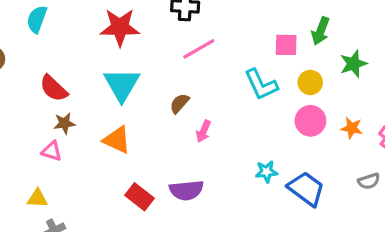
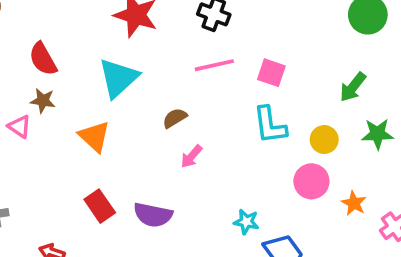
pink square: (286, 45) -> (271, 73), moved

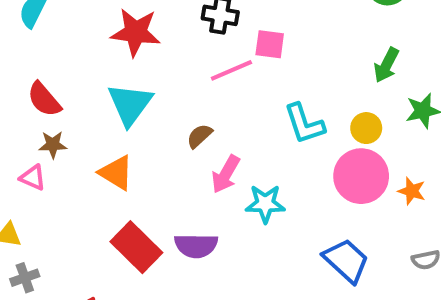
pink square: (271, 73) -> (270, 44), moved
pink arrow: (191, 156) -> (226, 174), size x1.4
pink circle: (311, 181) -> (361, 176), size x1.4
red rectangle: (100, 206) -> (136, 247), size x1.4
cyan star: (246, 222) -> (265, 204), moved, size x1.4

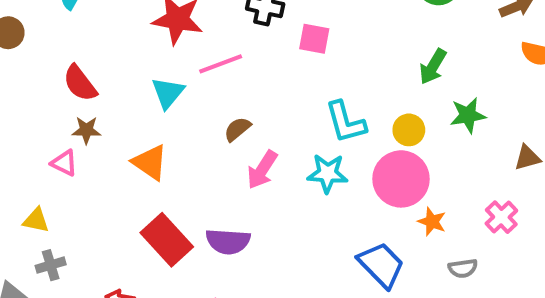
pink line: (231, 70) -> (221, 64), moved
cyan triangle: (130, 104) -> (168, 93), size x0.7
orange star: (412, 191) -> (432, 222), moved
cyan star: (265, 204) -> (328, 173), moved

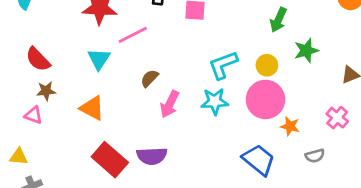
cyan L-shape: (346, 122) -> (223, 65), turned 92

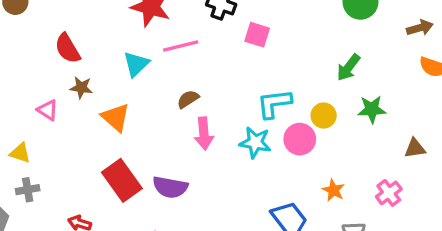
brown star: (46, 91) -> (81, 88), moved
pink circle: (265, 99) -> (300, 139), moved, size x0.7
pink arrow: (170, 104) -> (204, 134), turned -44

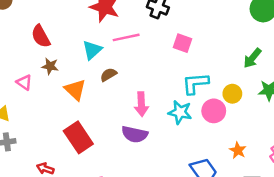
pink square: (257, 35) -> (183, 43), moved
brown semicircle: (188, 99) -> (108, 75), moved
purple semicircle: (170, 187) -> (135, 134), moved

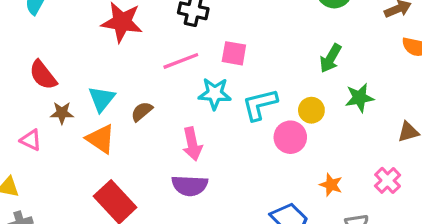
pink line: (126, 37) -> (181, 61), moved
cyan triangle: (92, 50) -> (102, 99), moved
cyan star: (180, 112) -> (215, 94), moved

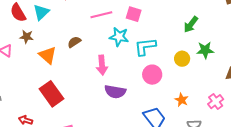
cyan triangle: (102, 99) -> (41, 12), moved
yellow circle: (311, 110) -> (182, 59), moved
pink circle: (290, 137) -> (152, 75), moved
purple semicircle: (190, 186) -> (115, 92), moved

